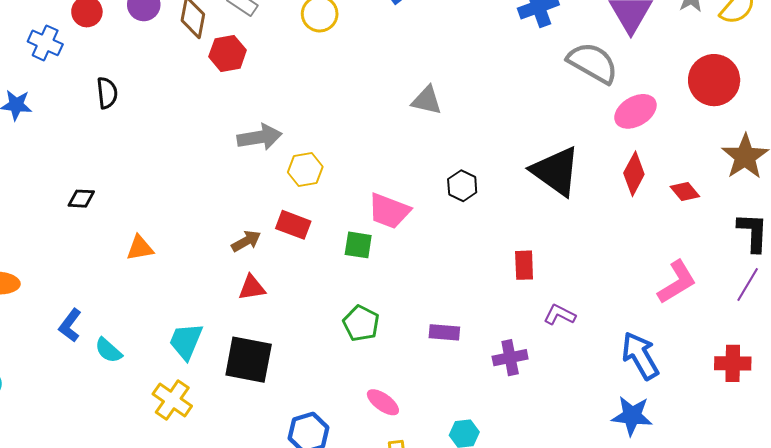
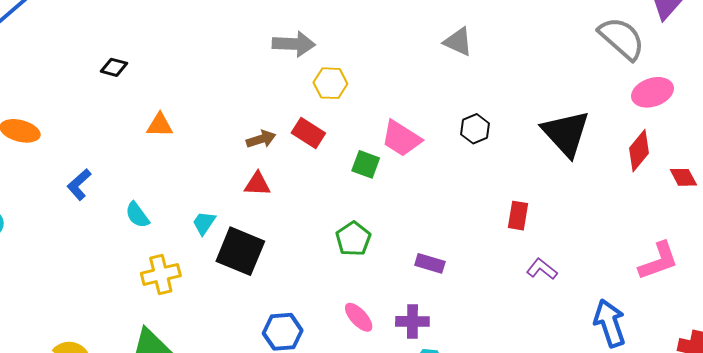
cyan trapezoid: (186, 341) -> (204, 223), moved, size x0.7
cyan semicircle: (108, 350) -> (137, 215), moved
purple cross: (510, 358) -> (412, 321), moved
yellow cross: (172, 400) -> (161, 274), turned 30

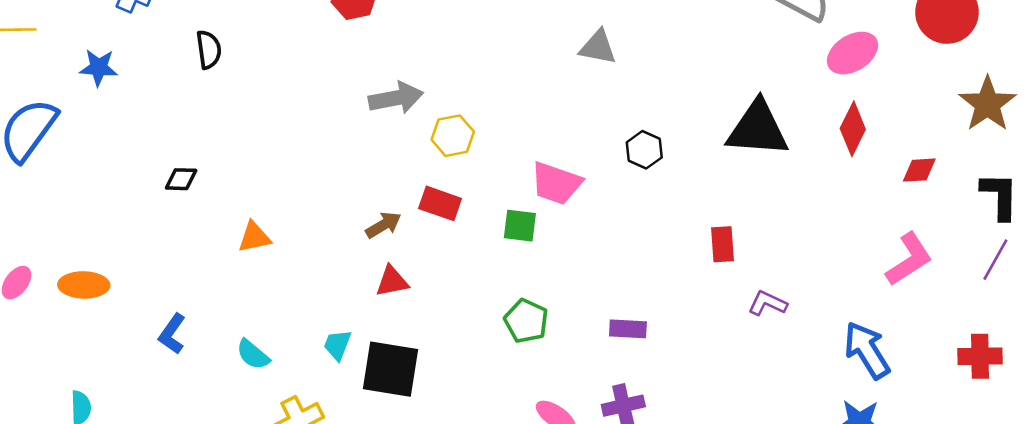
black triangle: (566, 133) -> (758, 129), turned -30
red diamond: (683, 177) -> (919, 170), moved, turned -52

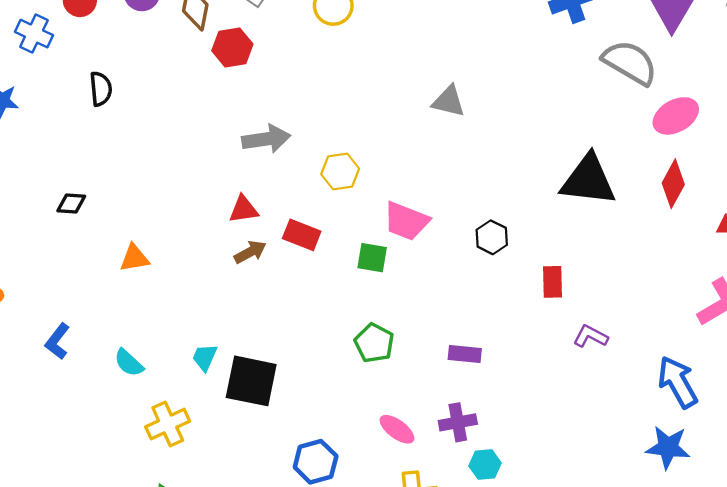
yellow hexagon: (453, 136) -> (340, 172), moved
black hexagon: (644, 150) -> (492, 237), moved
red triangle: (392, 281) -> (243, 209), moved

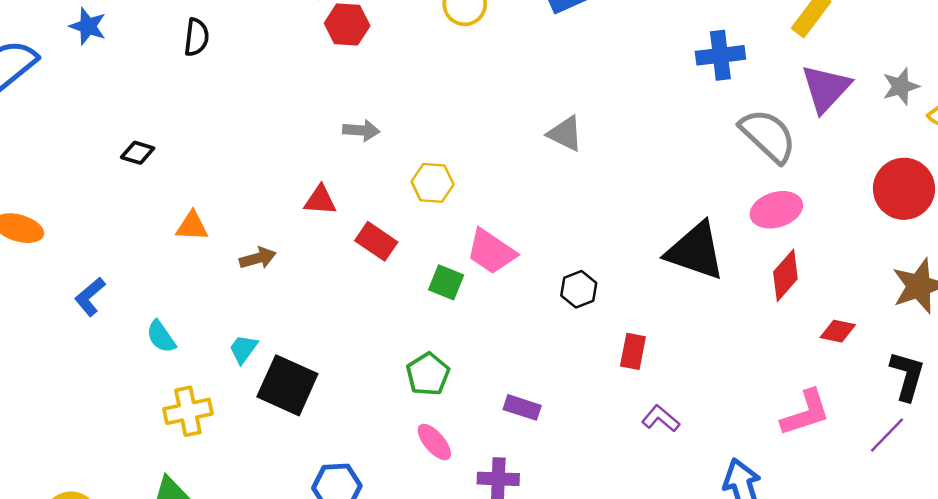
pink ellipse: (676, 116) -> (776, 210), moved
gray arrow: (266, 139) -> (361, 130), size x0.7
brown arrow: (250, 252) -> (258, 258), moved
pink ellipse: (397, 429) -> (434, 442), moved

